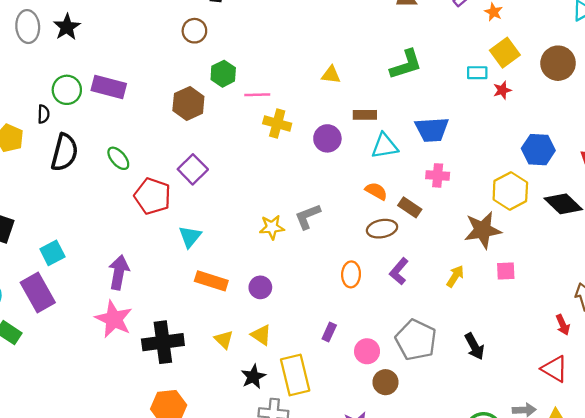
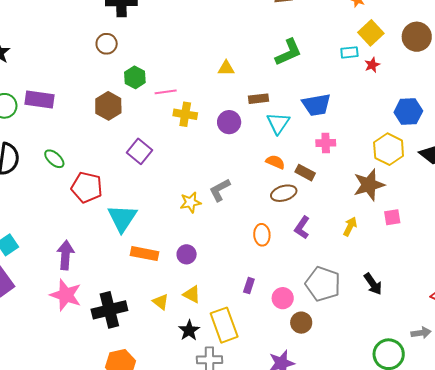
cyan triangle: (385, 146) -> (278, 123), turned -40
purple square: (193, 169) -> (139, 151), moved
cyan triangle: (190, 237) -> (122, 218), size x1.5

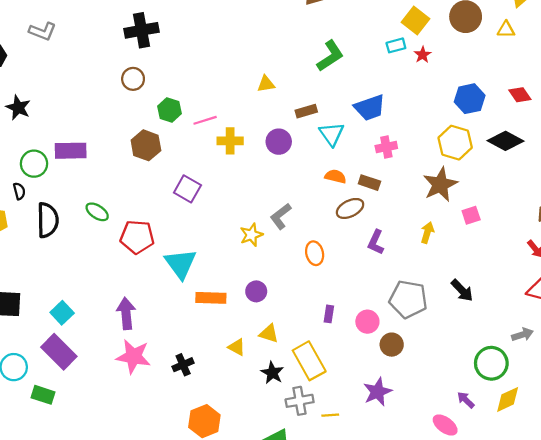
orange ellipse: (262, 235) -> (315, 253), moved
black cross: (109, 310) -> (183, 365), size x0.6

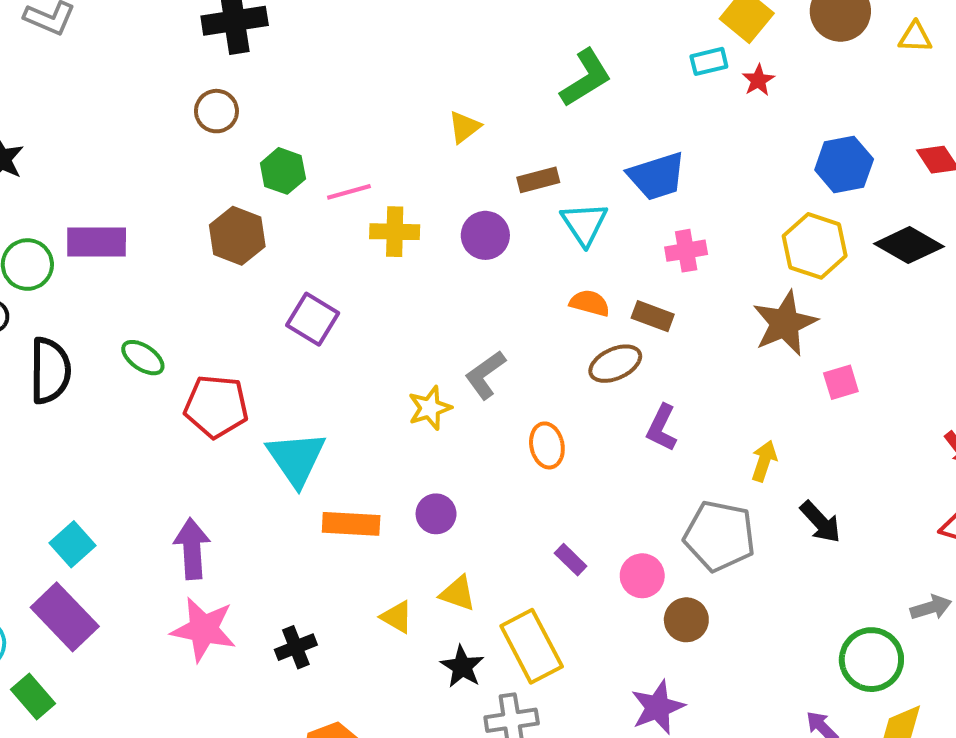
yellow triangle: (266, 84) -> (464, 127), turned -30
yellow arrow: (427, 233) -> (764, 461), moved
purple rectangle: (329, 314) -> (571, 560), turned -56
green rectangle: (43, 395) -> (33, 697), turned 30

